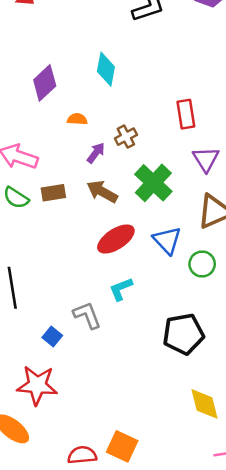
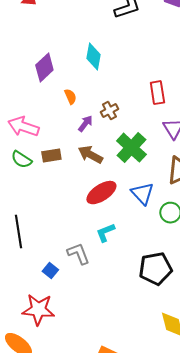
orange semicircle: (77, 119) -> (70, 97), turned 63

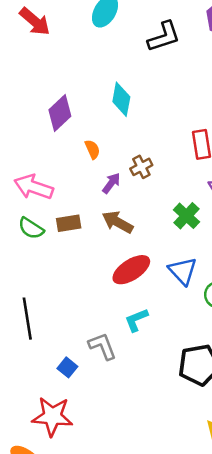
green cross: (131, 148) -> (186, 216), moved, size x0.7

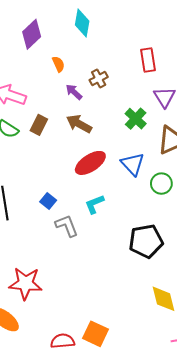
purple arrow: (111, 183) -> (74, 92), turned -84
brown rectangle: (69, 223) -> (39, 125), turned -54
blue square: (67, 367) -> (48, 201), moved

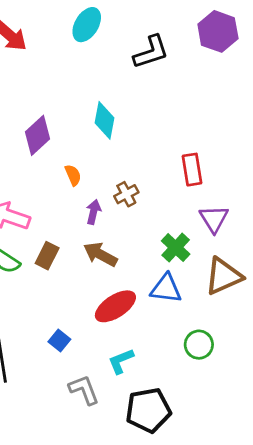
purple arrow: (74, 92) -> (94, 212), turned 60
blue triangle: (133, 164) -> (166, 289), moved, turned -40
green circle: (161, 184) -> (199, 345), moved
blue square: (48, 201) -> (59, 341), moved
black pentagon: (146, 241) -> (148, 410), moved

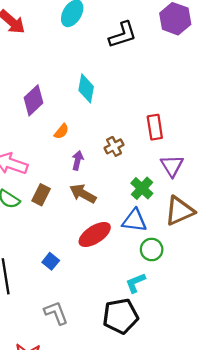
orange semicircle: (73, 175) -> (61, 131), turned 63
brown cross: (126, 194) -> (114, 146), moved
green circle: (199, 345) -> (152, 250), moved
cyan L-shape: (121, 361) -> (135, 283), moved
gray L-shape: (84, 390) -> (56, 313), moved

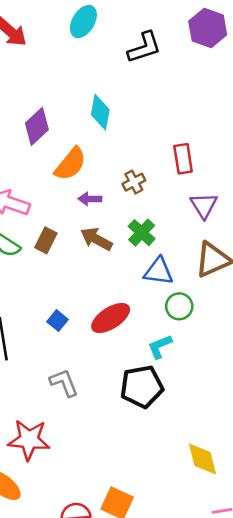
orange semicircle: (61, 131) -> (70, 164), size x1.8
purple arrow: (78, 160) -> (90, 199), turned -102
green cross: (142, 188) -> (142, 233), moved
red ellipse: (95, 234) -> (111, 318), moved

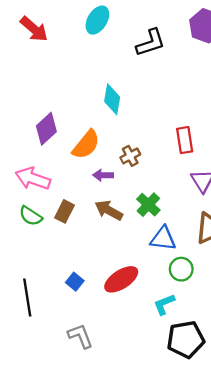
purple diamond: (37, 126) -> (46, 129), moved
brown cross: (134, 182) -> (130, 156), moved
black pentagon: (142, 387) -> (186, 339), moved

